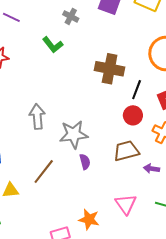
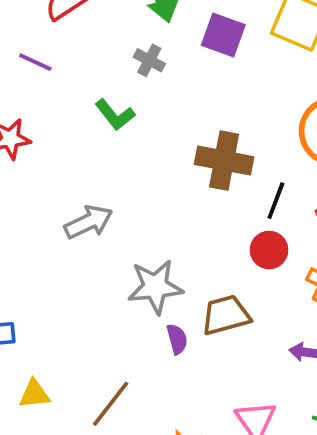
gray arrow: (37, 117) -> (89, 222), moved, turned 70
brown trapezoid: (126, 151) -> (226, 315), moved
brown line: (44, 172) -> (111, 404), moved

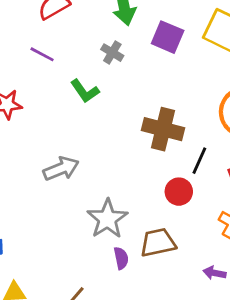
purple line: (35, 62) -> (42, 54), moved
red circle: (269, 250) -> (179, 192), moved
gray star: (155, 287) -> (107, 219), turned -30

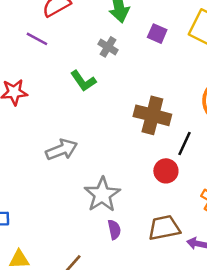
purple square: (168, 37) -> (157, 34), size x0.7
purple line: (42, 54) -> (37, 39), moved
brown trapezoid: (158, 243) -> (164, 228), moved

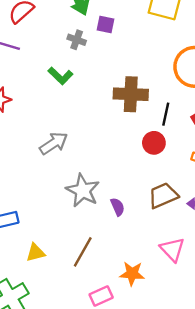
purple square: (157, 34) -> (106, 24), moved
gray star: (102, 195) -> (83, 191), moved

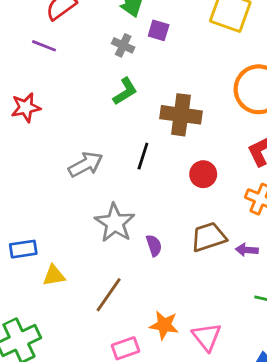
green L-shape: (60, 76) -> (125, 91), moved, turned -80
black line: (166, 114) -> (143, 156), moved
pink triangle: (172, 249) -> (207, 337), moved
yellow triangle: (36, 253) -> (54, 275), moved

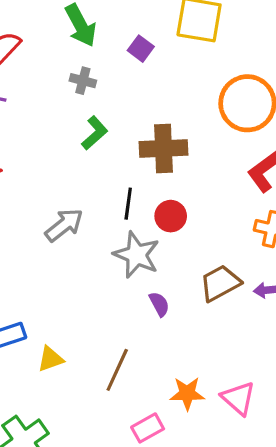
purple square: (159, 30) -> (141, 49), moved, turned 30
red circle: (203, 174) -> (171, 216), moved
gray star: (115, 223) -> (137, 255), moved

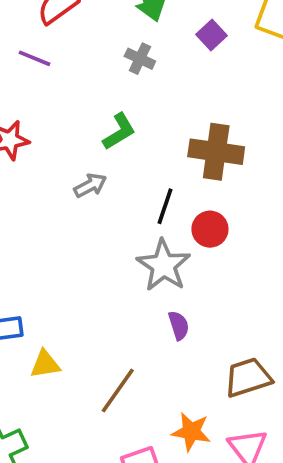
green L-shape: (95, 133) -> (119, 132), moved
gray arrow: (64, 225) -> (90, 185), moved, size x0.7
brown trapezoid: (220, 283) -> (248, 377), moved

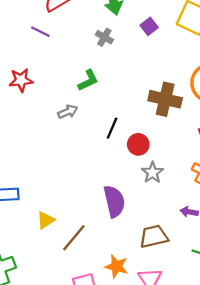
brown cross: (216, 152) -> (165, 99), moved
gray star: (164, 265) -> (152, 173), moved, size x0.7
purple semicircle: (179, 325) -> (114, 201), size x1.8
yellow triangle: (45, 364) -> (46, 220), moved, turned -30

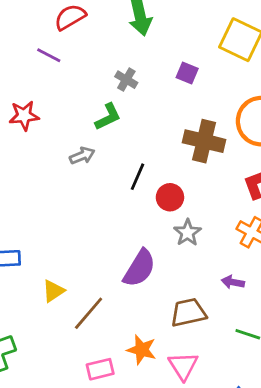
purple square: (149, 26) -> (187, 73), moved, turned -30
gray cross: (104, 37) -> (126, 80), moved
purple semicircle: (114, 201) -> (139, 268), turned 44

